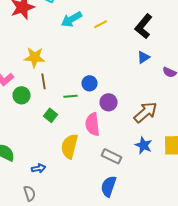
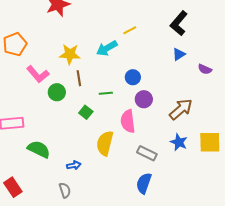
cyan arrow: (72, 19) -> (107, 48), moved
yellow line: (100, 24) -> (130, 30), moved
blue circle: (90, 83) -> (133, 77), moved

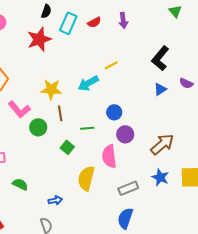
purple semicircle: (205, 69) -> (186, 83), moved
green semicircle: (39, 149) -> (20, 184), size x0.7
gray rectangle: (147, 153) -> (128, 188), turned -48

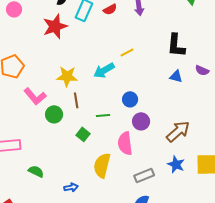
black L-shape: (160, 58) -> (176, 45), turned -35
blue triangle: (160, 89) -> (176, 76), turned 48

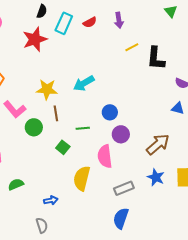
yellow line: (127, 52) -> (132, 47), moved
blue triangle: (176, 76) -> (178, 108), moved
green semicircle: (36, 171) -> (16, 184), turned -49

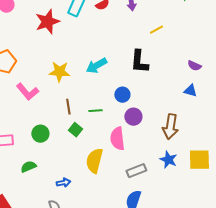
yellow line: (132, 47) -> (156, 30), moved
black L-shape: (156, 58) -> (139, 62), moved
brown line: (56, 113) -> (68, 107), moved
green circle: (34, 127) -> (40, 134), moved
brown arrow: (158, 144) -> (170, 127), turned 140

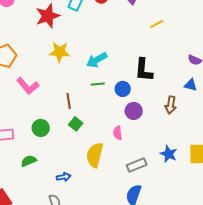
black L-shape: (139, 62) -> (144, 70), moved
yellow star: (59, 72) -> (60, 52), moved
green line: (95, 111) -> (98, 84), moved
brown arrow: (170, 127) -> (171, 105), moved, size x0.7
pink semicircle: (117, 139) -> (118, 133), size x0.6

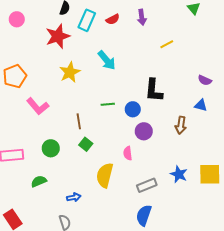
yellow star: (60, 52) -> (70, 72), turned -30
cyan arrow: (97, 60) -> (107, 60), moved, turned -100

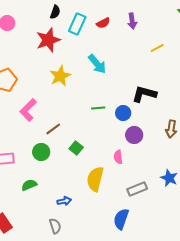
black L-shape: (154, 90) -> (144, 94), turned 100
pink L-shape: (38, 106) -> (28, 110), turned 85
brown line: (79, 121) -> (53, 129), moved, turned 63
blue semicircle: (144, 215) -> (121, 219), moved

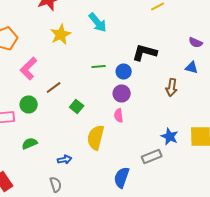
purple circle: (134, 135) -> (122, 94), moved
green circle: (41, 152) -> (29, 104), moved
gray rectangle: (137, 189) -> (152, 156), moved

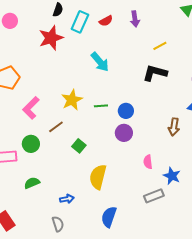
yellow star: (61, 34) -> (72, 100), moved
black L-shape: (145, 52) -> (155, 73), moved
pink semicircle: (119, 116) -> (148, 162), moved
blue semicircle: (122, 178) -> (109, 217), moved

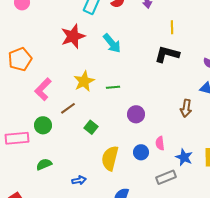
red star: (51, 38) -> (73, 36), moved
yellow line: (160, 46) -> (172, 27), turned -64
blue circle: (126, 111) -> (141, 152), moved

